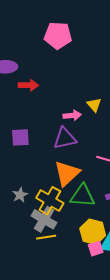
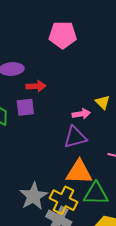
purple square: (20, 137) -> (25, 107), moved
orange triangle: (67, 173) -> (79, 172), turned 48
gray star: (20, 195) -> (33, 196), size x1.8

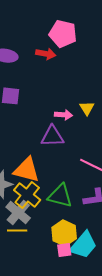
red arrow: (36, 86) -> (46, 54), moved
orange triangle: (79, 172) -> (26, 170), moved

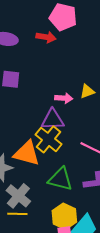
yellow triangle: (87, 108) -> (87, 91), turned 42
yellow cross: (27, 195) -> (48, 139), moved

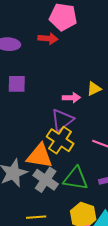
purple triangle: (53, 120) -> (62, 120), turned -30
gray cross: (18, 196) -> (46, 180), moved

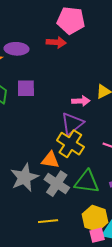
orange triangle: (40, 156) -> (50, 160), size x0.7

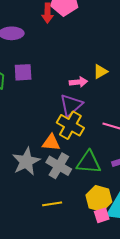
red arrow: (56, 42) -> (47, 13), moved, turned 90

